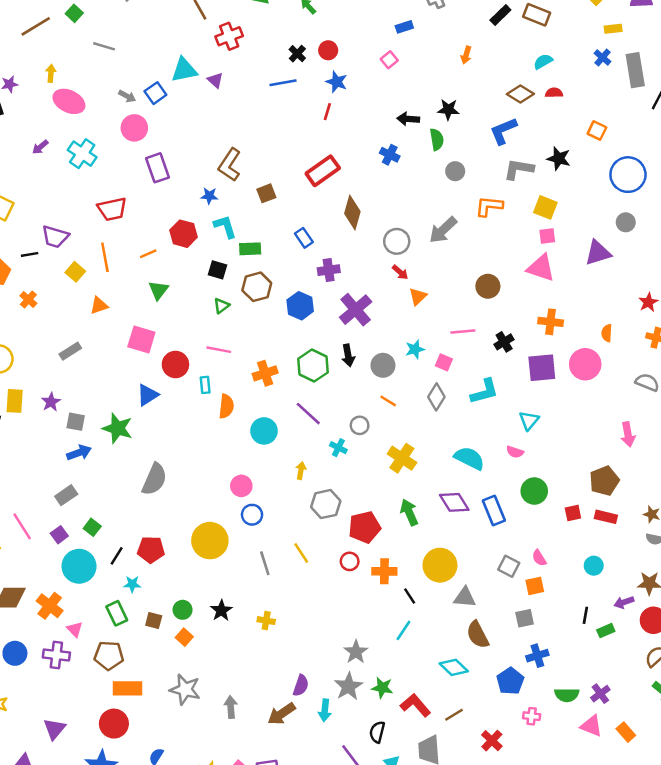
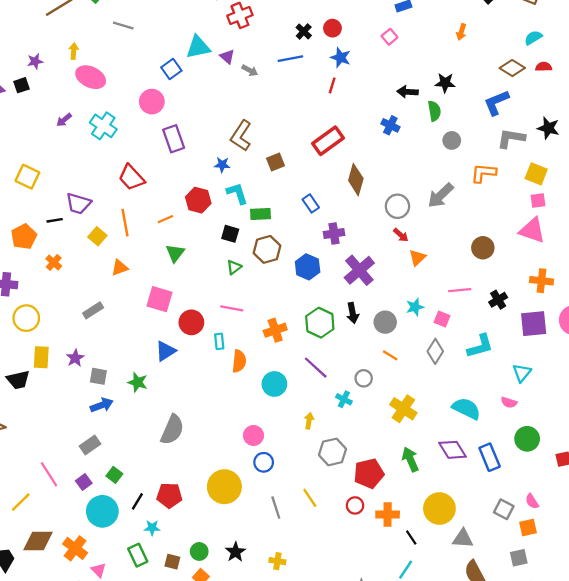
gray arrow: (127, 96) -> (250, 70), moved
red trapezoid: (112, 209) -> (131, 178), turned 60
green star: (118, 428) -> (138, 382), size x0.7

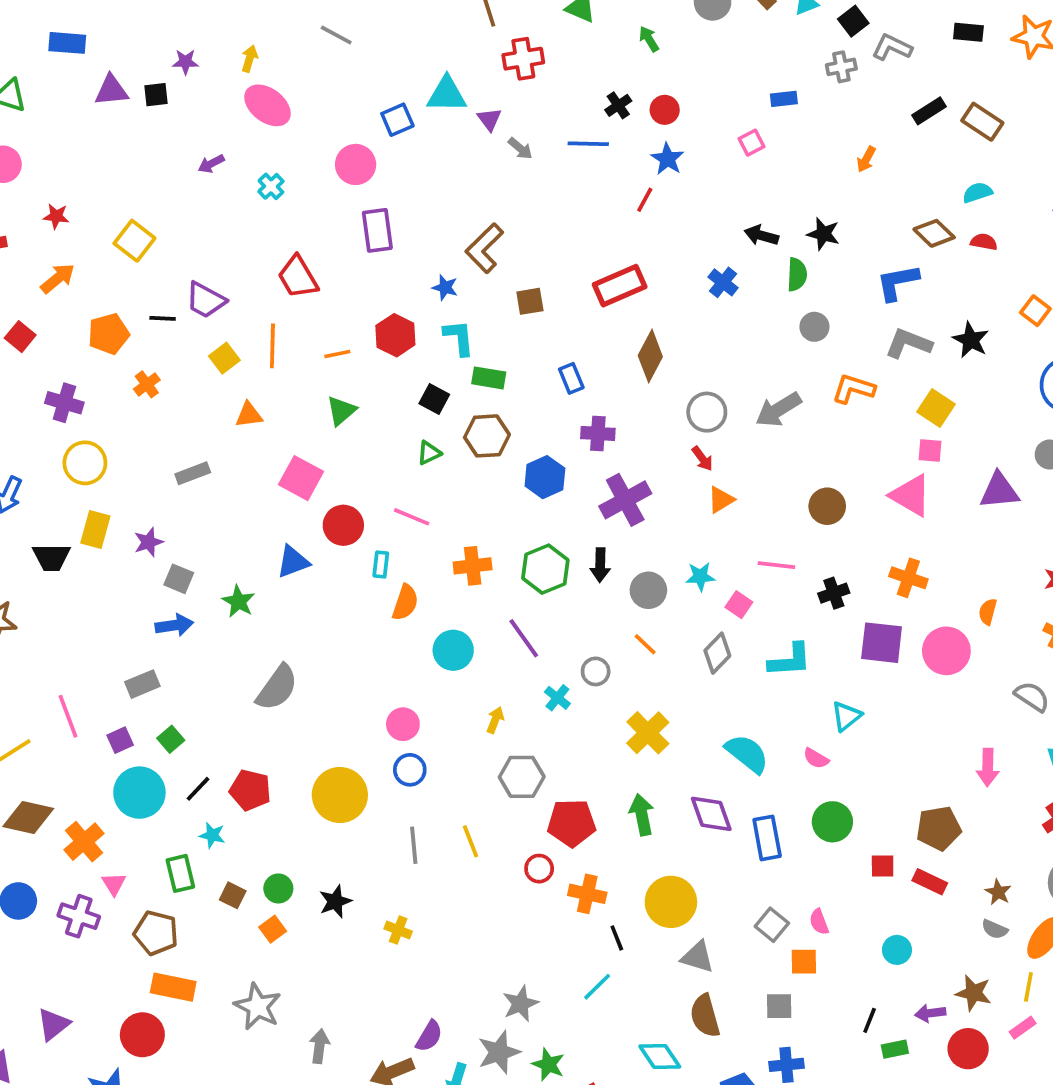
cyan cross: (103, 126) -> (271, 186), size x0.6

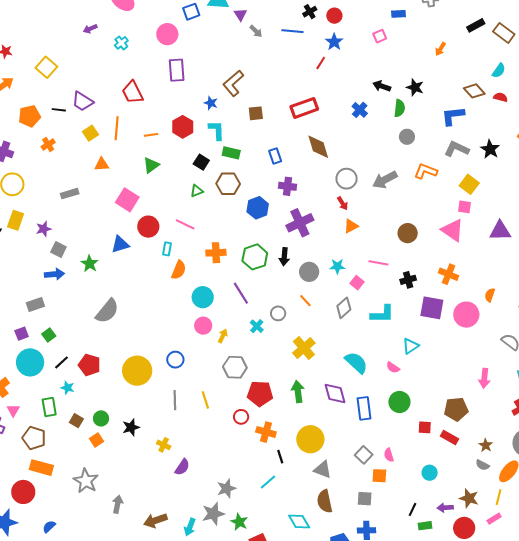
cyan semicircle: (977, 192) -> (499, 71), turned 140
brown diamond: (650, 356) -> (318, 147), turned -48
pink circle: (403, 724) -> (203, 326), moved
purple semicircle: (429, 1036) -> (182, 467), moved

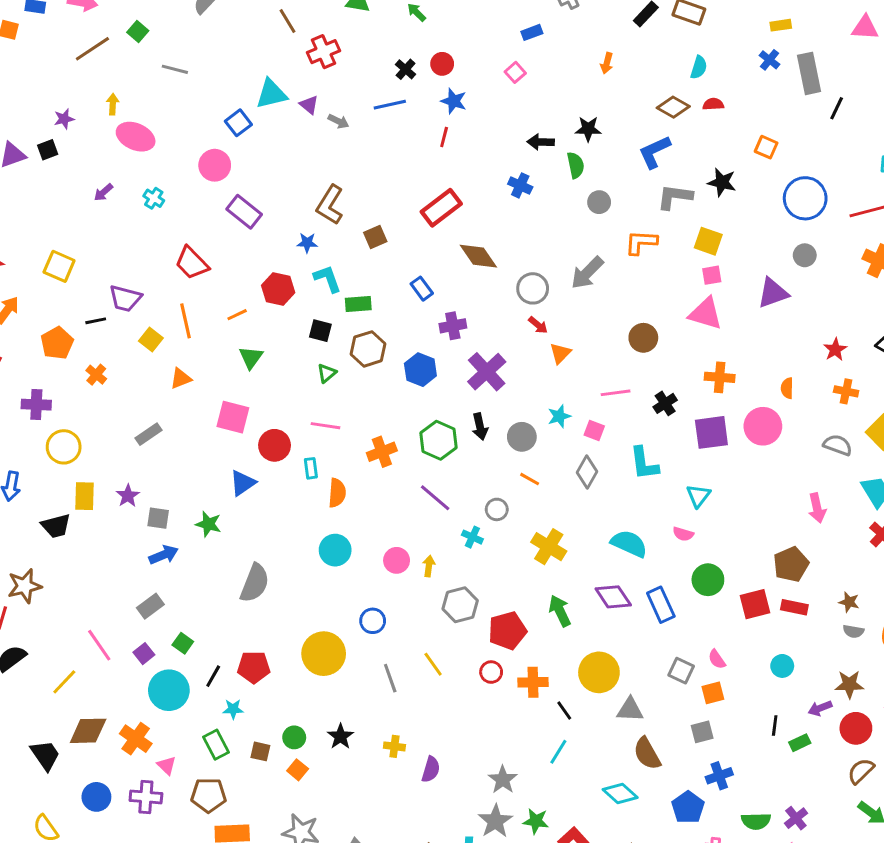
purple rectangle: (177, 70) -> (244, 212), turned -30
cyan circle: (203, 297) -> (335, 550), moved
cyan L-shape: (382, 314) -> (644, 463), turned 100
red square: (425, 427) -> (755, 604), size x1.5

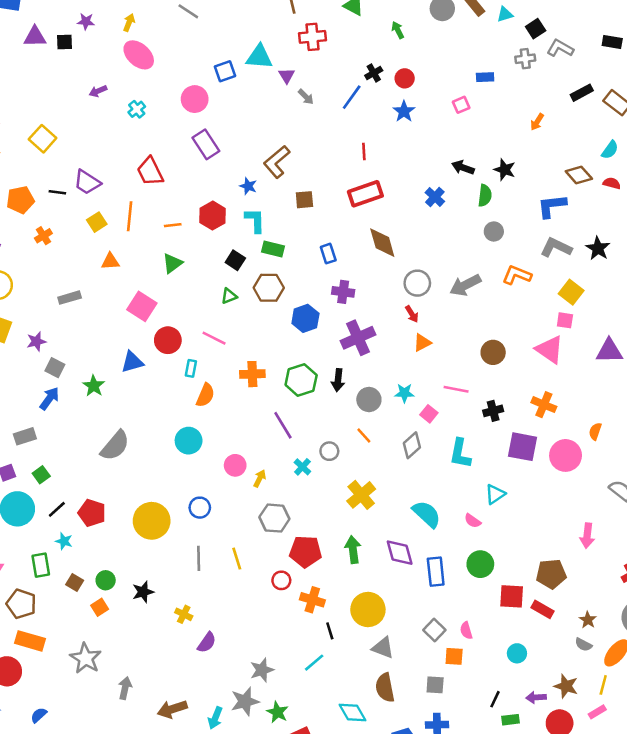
blue line: (390, 105) -> (352, 97), turned -60
red line: (444, 137) -> (364, 151), moved, turned -36
blue arrow: (164, 555) -> (49, 399), turned -50

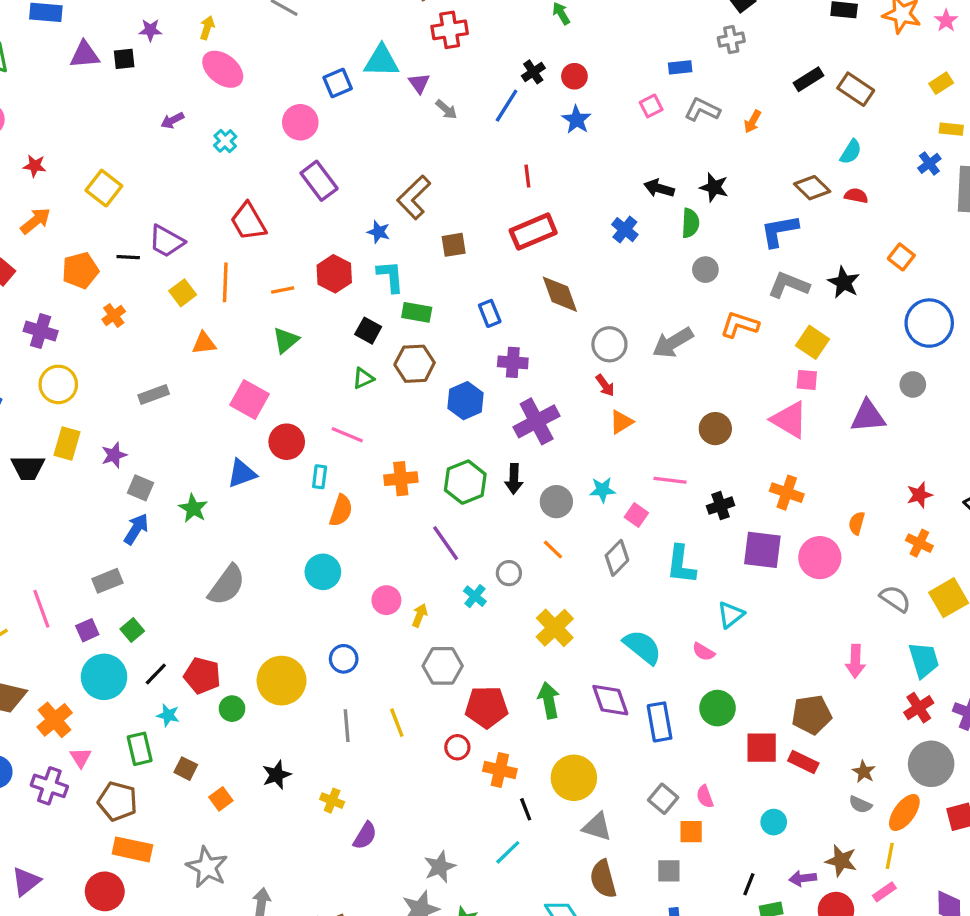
gray L-shape: (560, 48) -> (702, 110), moved
green circle: (106, 580) -> (232, 709), moved

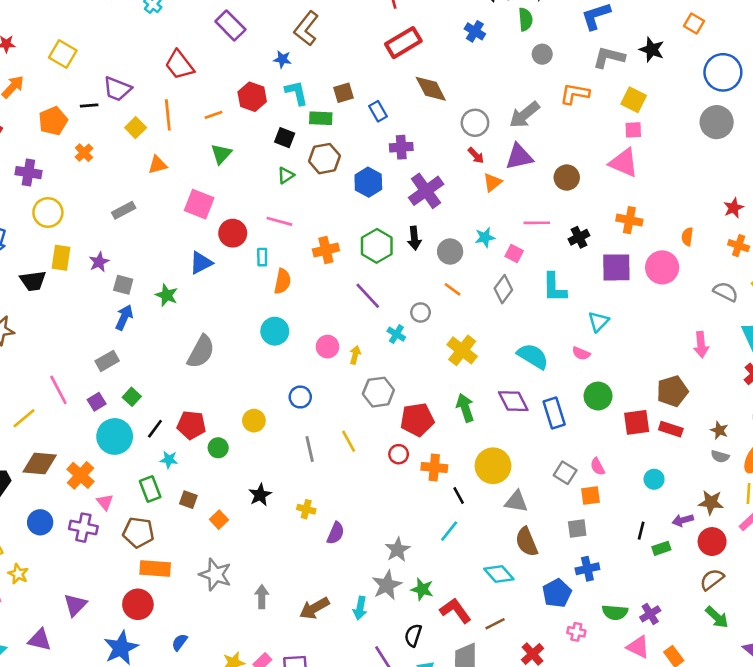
brown square: (454, 245) -> (343, 93), moved
gray circle: (913, 384) -> (717, 122), size x1.6
purple triangle: (868, 416) -> (519, 157), moved
yellow circle: (282, 681) -> (254, 421), size x0.6

